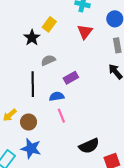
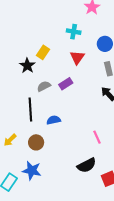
purple rectangle: (71, 78) -> (66, 84), moved
pink line: (61, 116) -> (97, 137), moved
brown circle: (29, 122) -> (36, 142), moved

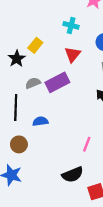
purple rectangle: (66, 84) -> (57, 82), size x1.5
pink line: (97, 137) -> (87, 144), turned 40

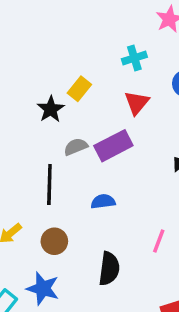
cyan cross: (71, 25) -> (134, 58), turned -32
blue semicircle: (40, 121) -> (103, 202), moved
black semicircle: (73, 175) -> (109, 269), moved, turned -60

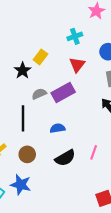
black semicircle: (109, 269) -> (65, 158), moved, turned 54

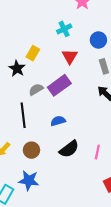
pink line: (94, 152) -> (97, 152), moved

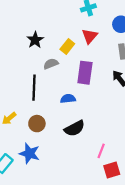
yellow rectangle: (33, 53) -> (67, 47), moved
purple rectangle: (59, 85) -> (85, 73), moved, turned -55
pink line: (97, 152) -> (101, 151), moved

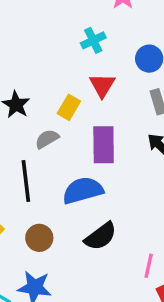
blue semicircle: (68, 99) -> (83, 190), size x1.6

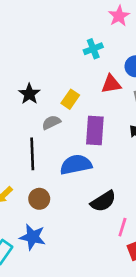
red triangle: (102, 85) -> (111, 84), moved, turned 45
black semicircle: (101, 236) -> (103, 201), moved

